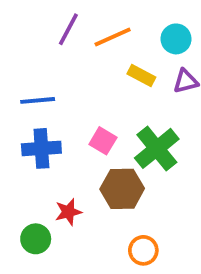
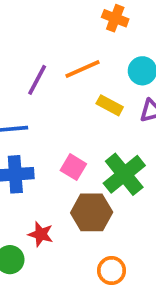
purple line: (68, 29) -> (37, 80), moved
red star: (68, 212) -> (41, 234), turned 30

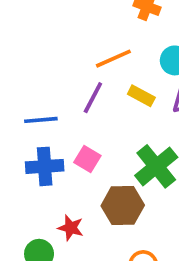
purple line: (37, 80) -> (93, 98), moved
pink square: (73, 167) -> (87, 159), moved

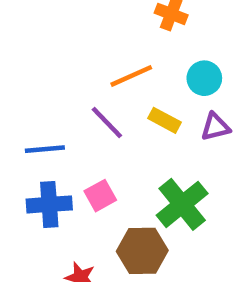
purple line: (93, 98) -> (107, 122), turned -72
pink square: (87, 159) -> (100, 196), turned 30

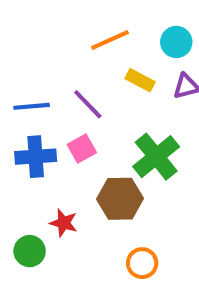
purple line: (107, 122) -> (88, 104), moved

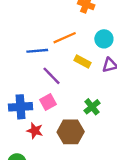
blue line: (32, 106) -> (37, 51), moved
green cross: (156, 157) -> (92, 107), size x0.6
red star: (64, 223) -> (35, 131), moved

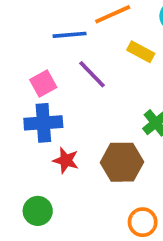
pink square: (48, 102) -> (43, 84), moved

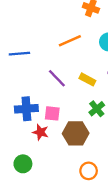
blue line: (70, 35) -> (19, 54), moved
yellow rectangle: (141, 52) -> (87, 79), moved
pink square: (43, 84) -> (52, 113), moved, turned 35

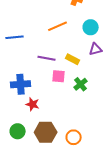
purple line: (57, 78) -> (47, 58), turned -36
pink square: (52, 113) -> (59, 76), moved
brown hexagon: (76, 133) -> (46, 132), moved

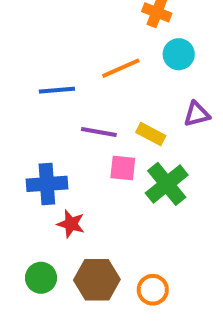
cyan circle: (91, 27) -> (179, 54), moved
blue line: (15, 37) -> (57, 90), moved
green cross: (81, 84) -> (167, 184), size x1.5

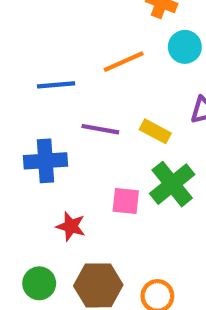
pink square: (123, 168) -> (126, 201), moved
blue cross: (47, 184) -> (46, 161), moved

